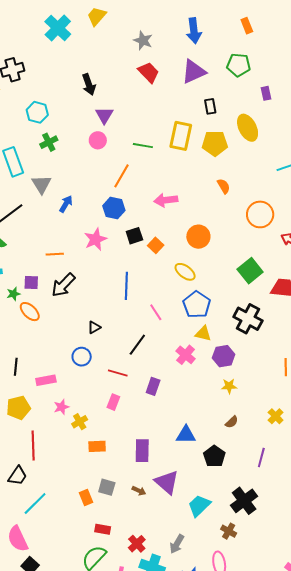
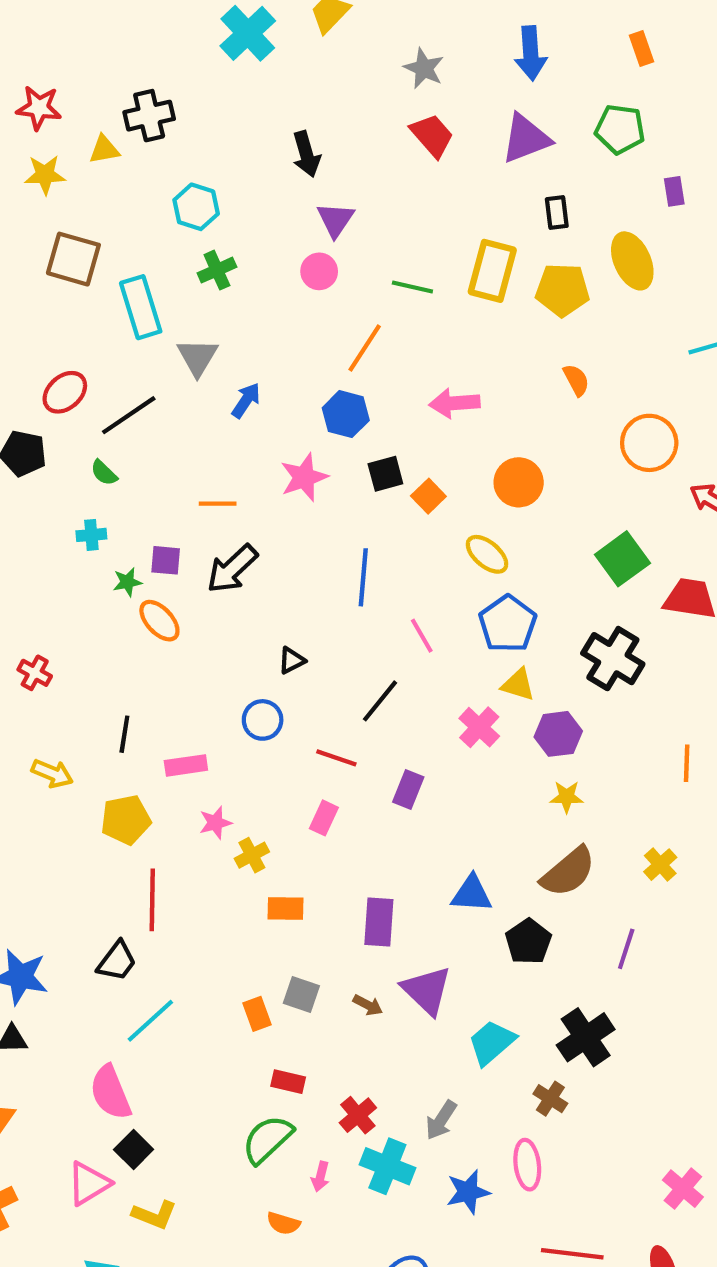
brown semicircle: (232, 422) -> (568, 872), size x2.0

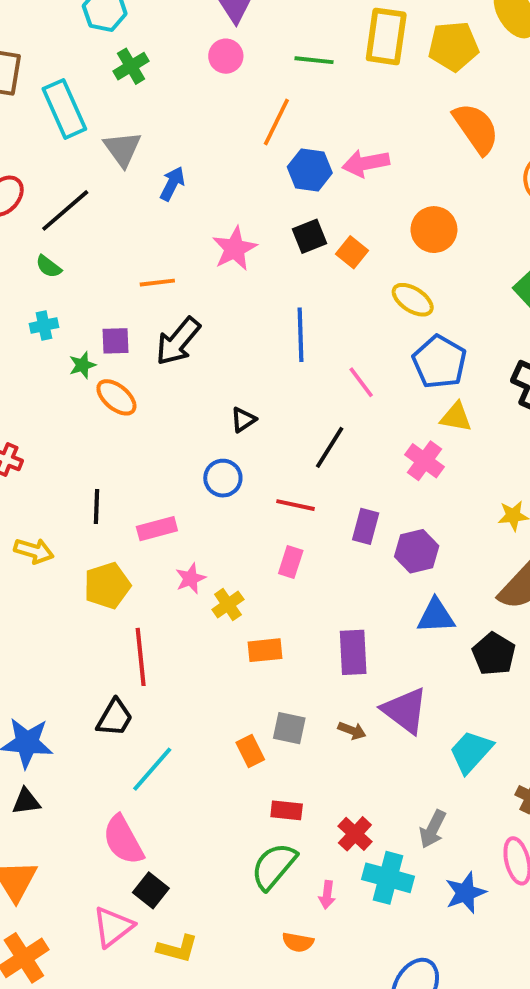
orange semicircle: (576, 380) -> (476, 128), size x1.8
blue hexagon: (346, 414) -> (310, 170), moved
purple hexagon: (558, 734) -> (417, 551), moved

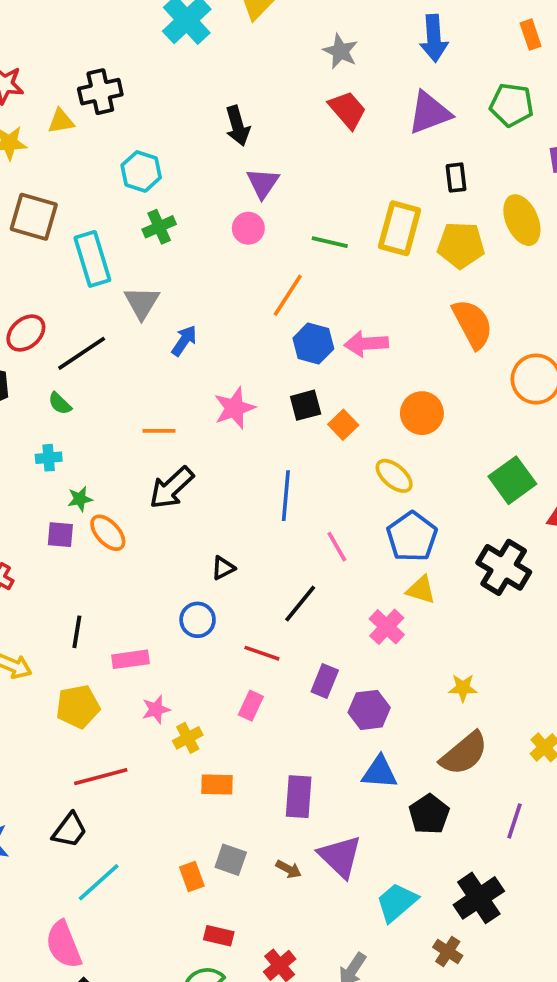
purple square: (115, 341) -> (60, 535), moved
red line: (141, 657) -> (101, 777), turned 74

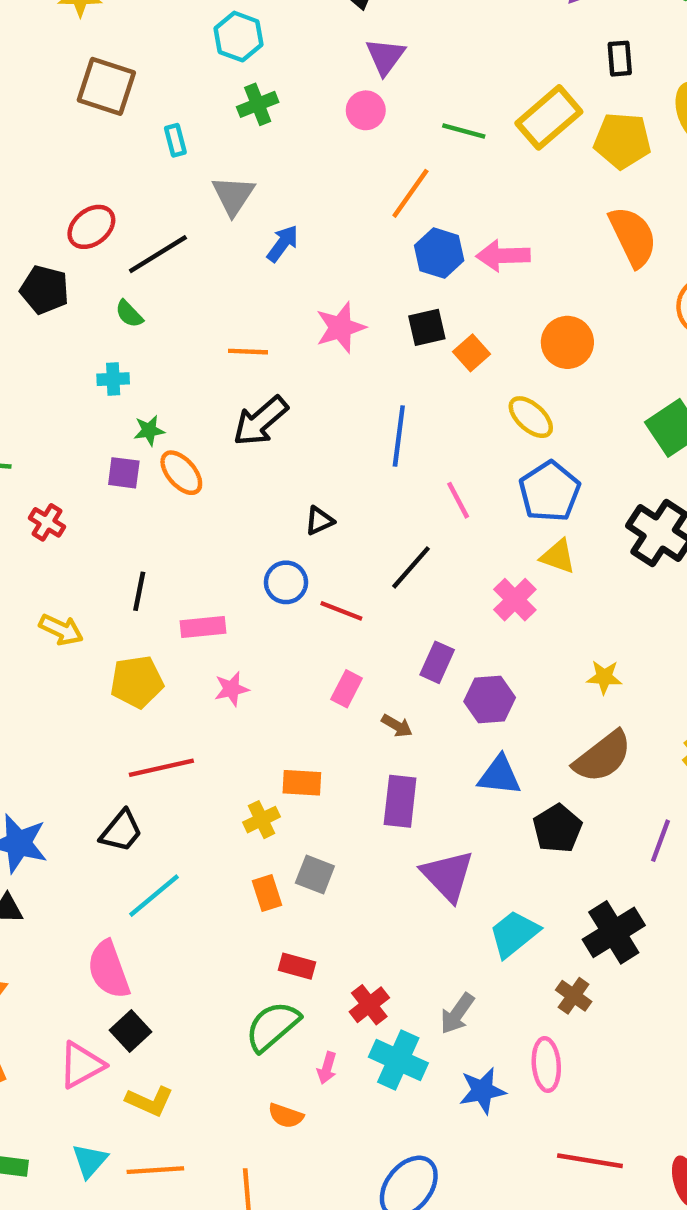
yellow rectangle: (400, 228) -> (549, 117), turned 32
cyan rectangle: (92, 259) -> (175, 140), size x0.5
red line: (262, 653) -> (341, 611), moved
yellow cross: (188, 738) -> (262, 820), moved
brown arrow: (289, 869) -> (397, 726), moved

